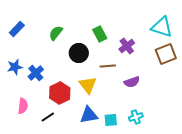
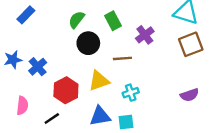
blue rectangle: (17, 29) -> (26, 15), moved
green semicircle: (56, 33) -> (77, 20), moved
purple semicircle: (132, 82) -> (190, 95), moved
yellow triangle: (88, 85) -> (99, 81), turned 48
cyan cross: (136, 117) -> (131, 93), moved

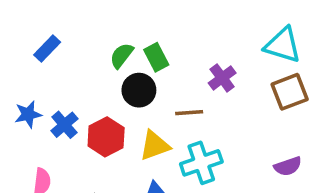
green rectangle: (113, 21) -> (156, 57), moved
red hexagon: (66, 90) -> (106, 137), moved
cyan cross: (131, 93) -> (201, 163), size x1.6

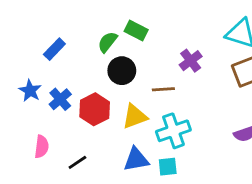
blue rectangle: (47, 49) -> (54, 49), moved
green rectangle: (156, 57) -> (136, 31), moved, turned -35
blue star: (28, 114) -> (30, 91), turned -30

